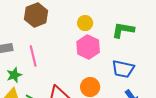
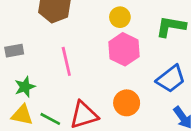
pink line: (33, 56) -> (66, 61), moved
blue trapezoid: (123, 69) -> (171, 79), turned -50

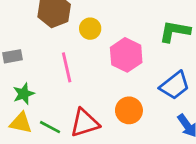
yellow circle: (120, 17) -> (90, 29), moved

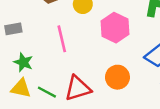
green star: (24, 94) -> (23, 62), turned -30

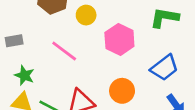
pink line: (62, 39) -> (64, 51), turned -40

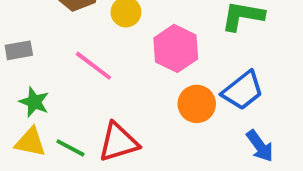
orange circle: (122, 91) -> (197, 104), moved

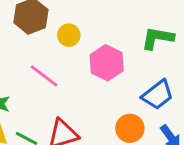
orange circle: (197, 104) -> (130, 128), moved

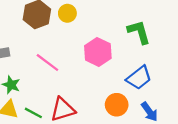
yellow circle: (69, 35) -> (67, 13), moved
green L-shape: (158, 38) -> (139, 32), turned 64

